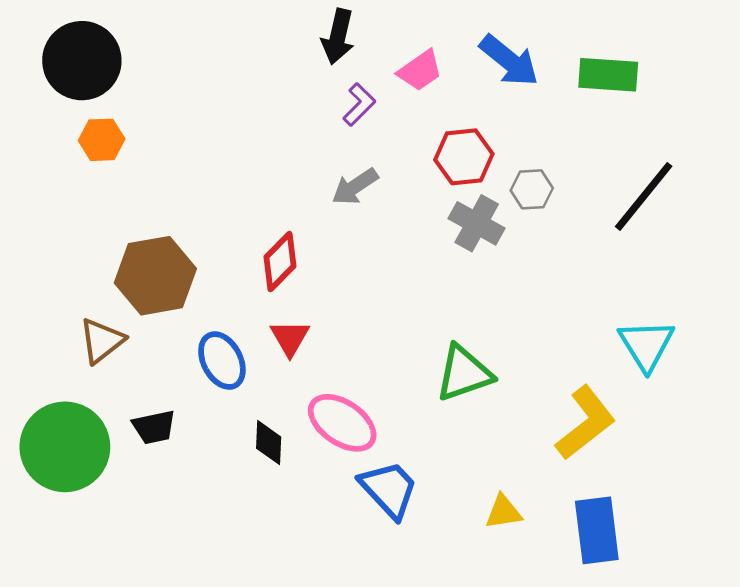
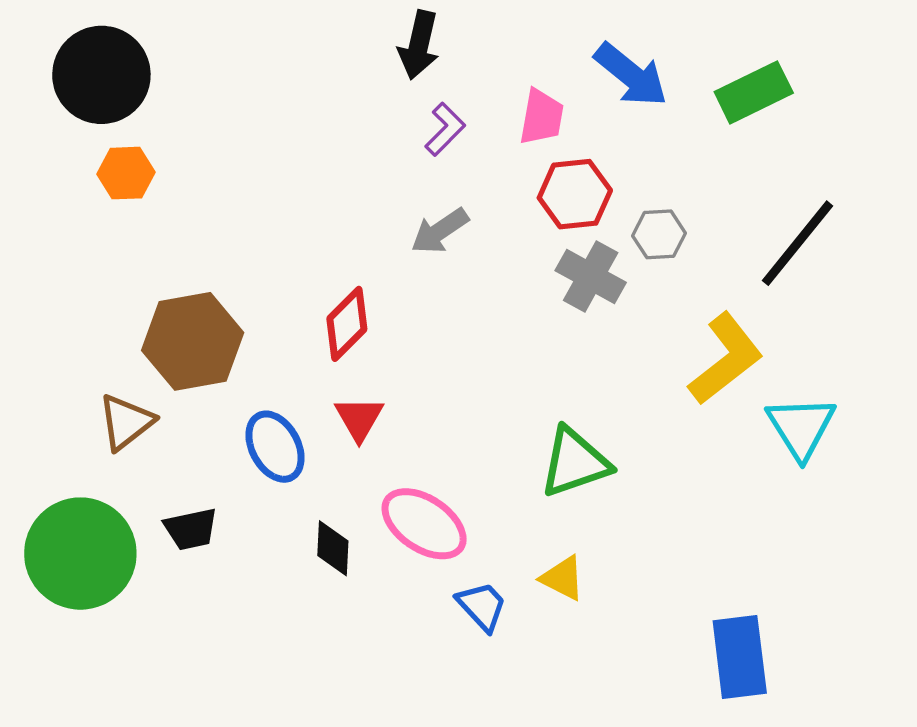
pink trapezoid: (420, 71) -> (542, 117), moved, turned -45
green rectangle: (608, 75) -> (754, 92), turned -30
yellow L-shape: (586, 423) -> (726, 359), moved
blue trapezoid: (389, 489) -> (482, 606), size x0.7
yellow triangle: (503, 512) -> (563, 578), moved, turned 36

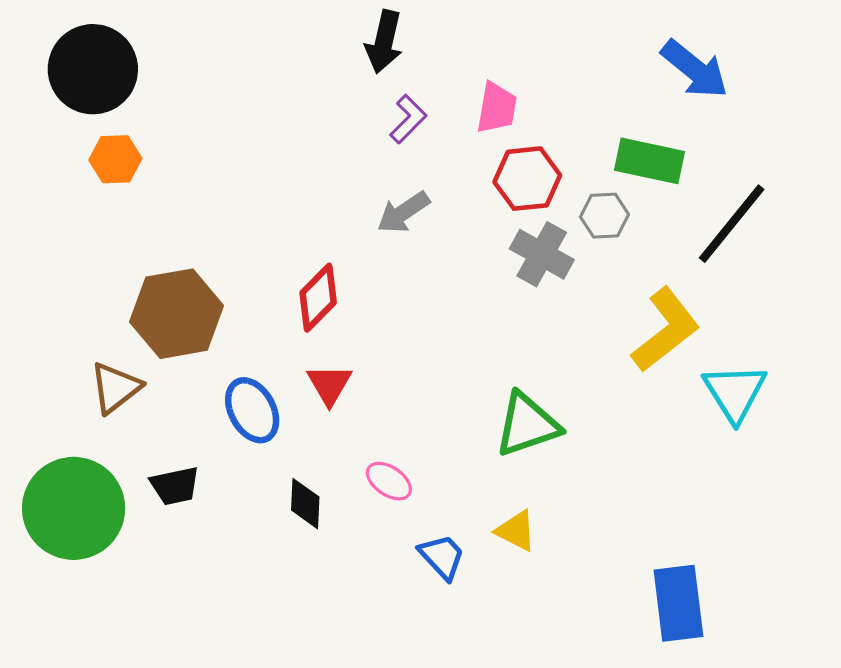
blue arrow: (631, 75) -> (695, 69), moved
green rectangle: (754, 92) -> (650, 161), moved, turned 38
pink ellipse: (424, 524) -> (389, 481), size x0.6

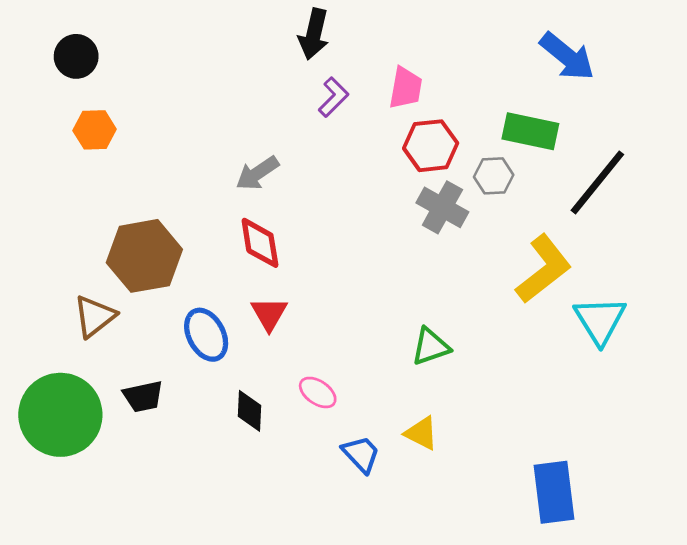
black circle: (93, 69) -> (76, 56), size x0.6
gray arrow: (403, 212) -> (257, 173), moved
red diamond: (318, 298) -> (260, 243), turned -54
green triangle: (527, 425) -> (431, 347), size x0.7

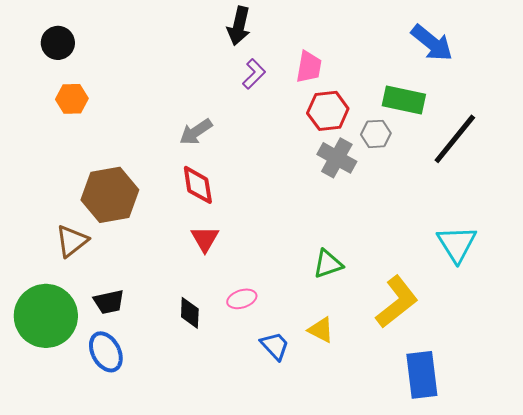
yellow L-shape: (544, 269) -> (397, 302), moved
blue ellipse: (206, 335) -> (106, 352), moved
pink ellipse: (318, 392) -> (242, 299), turned -52

